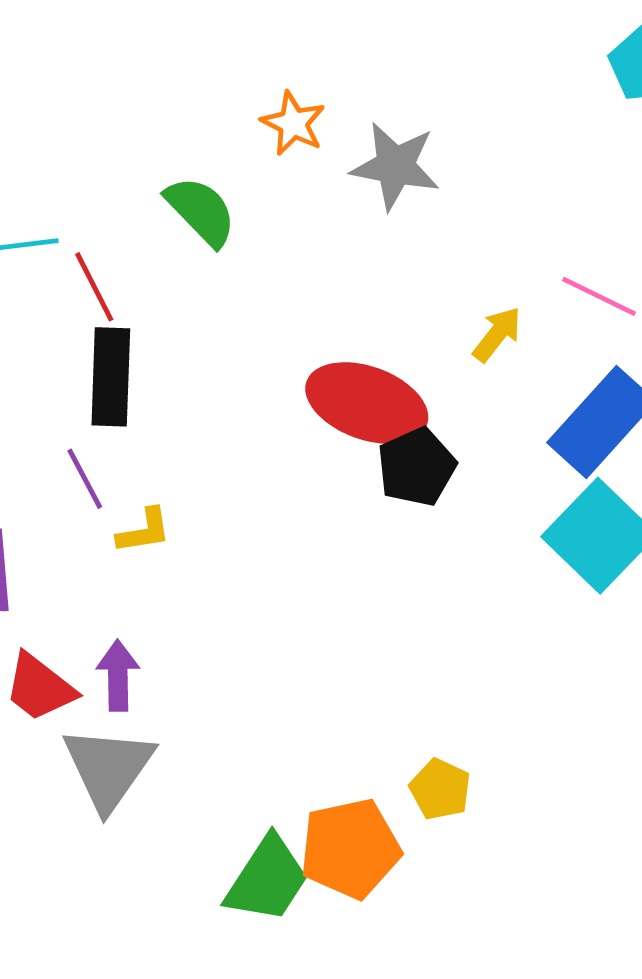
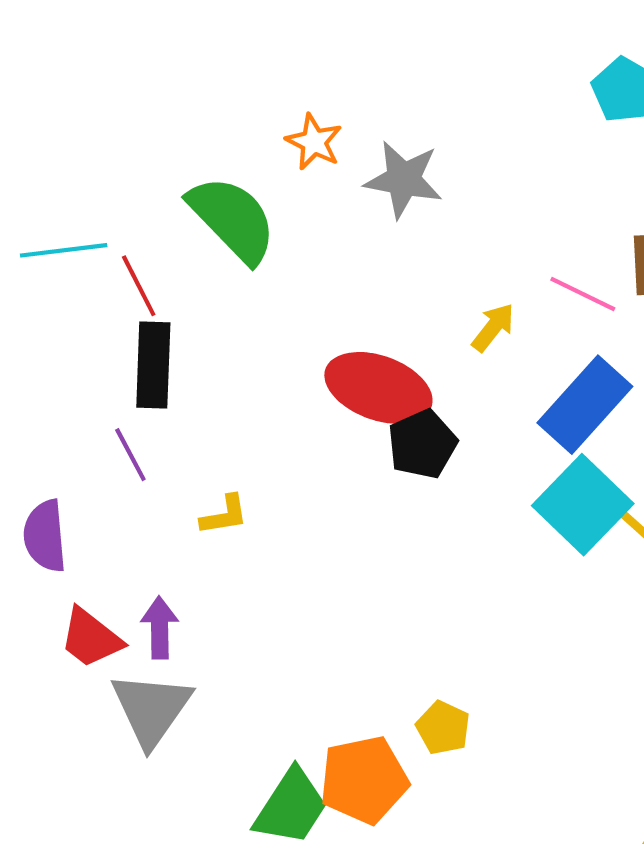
green semicircle: (201, 211) -> (233, 219), size x1.4
yellow L-shape: (144, 531) -> (224, 515), moved

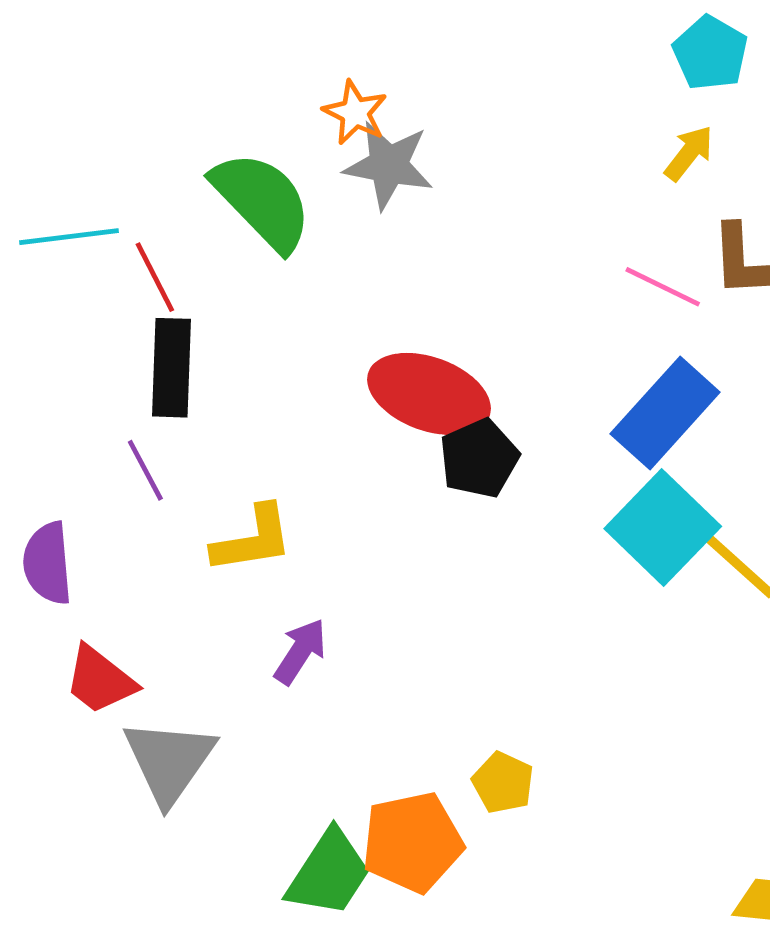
gray star: (403, 179) -> (388, 165), moved
yellow arrow: (493, 327) -> (689, 153), moved
yellow L-shape: (224, 515) -> (253, 539), size x1.5
purple arrow: (160, 628) -> (300, 651), moved, turned 34

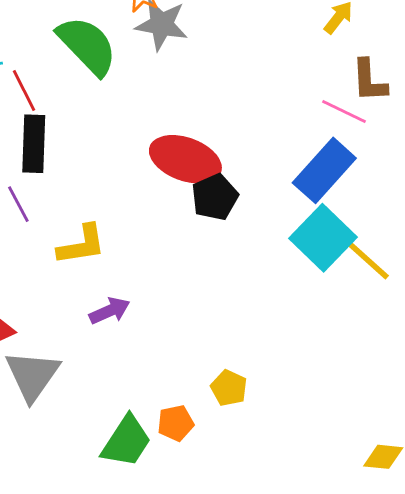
pink line: (663, 287) -> (344, 111), moved
purple arrow: (300, 651) -> (110, 311), turned 33
orange pentagon: (412, 842) -> (176, 423), size x0.6

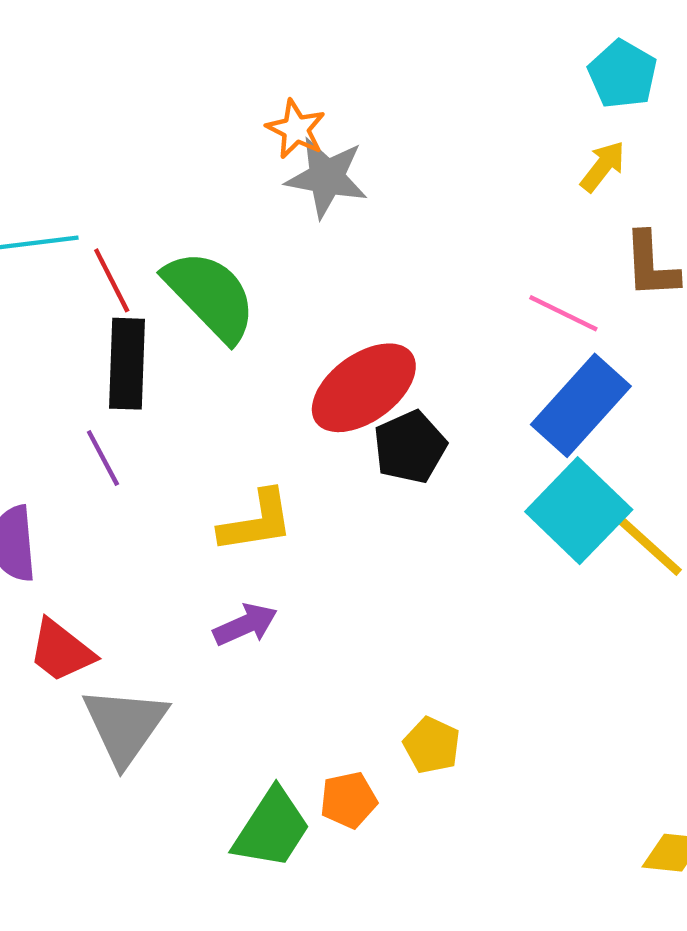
green semicircle: (87, 46) -> (210, 296), moved
pink line: (344, 111) -> (563, 313), moved
red ellipse: (185, 159) -> (364, 388), turned -56
yellow L-shape: (82, 245) -> (256, 522), moved

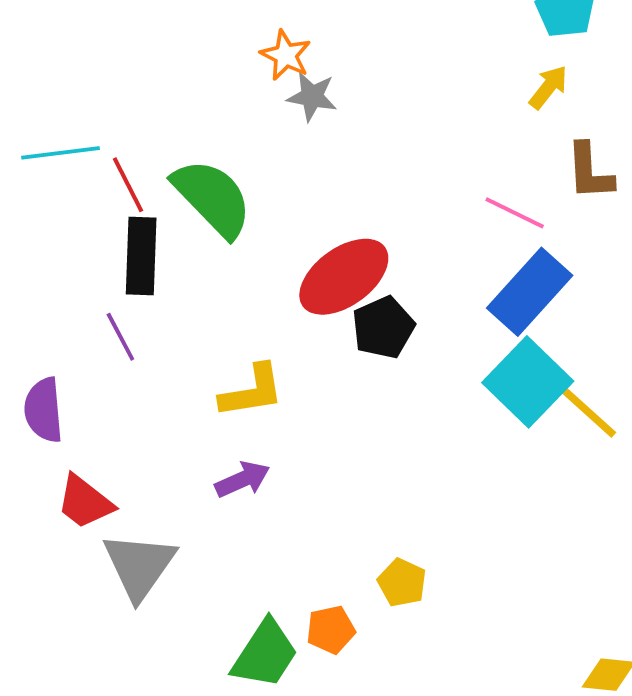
gray star: (327, 177) -> (312, 97), size x0.7

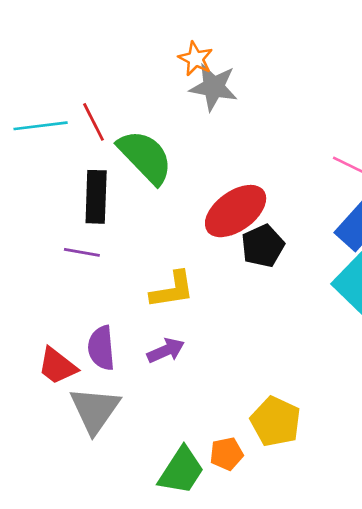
gray star: (312, 97) -> (214, 87), size x1.4
red line: (128, 185) -> (93, 122), moved
purple line: (120, 337) -> (82, 252), turned -52
purple semicircle: (44, 410) -> (101, 348), moved
yellow pentagon: (402, 583) -> (276, 422), size x1.5

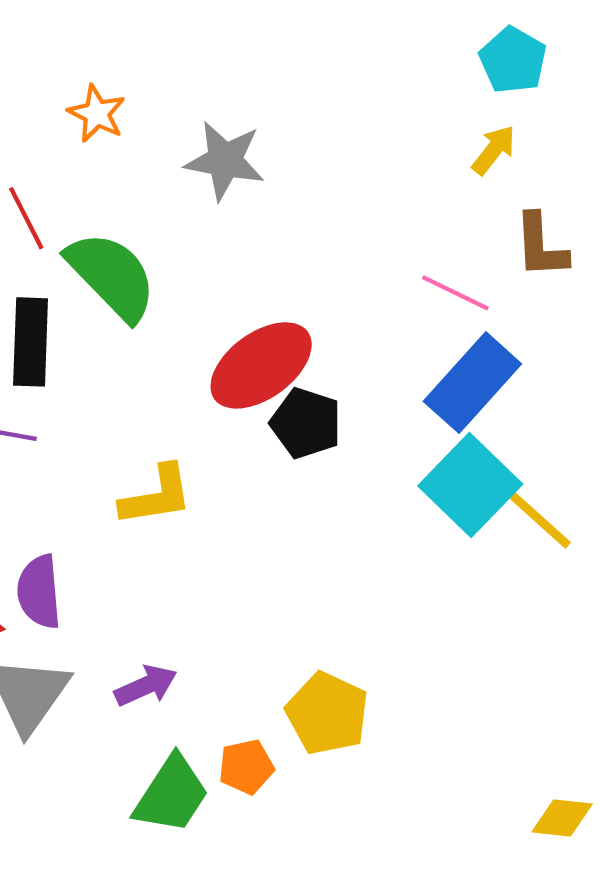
orange star: (196, 59) -> (97, 114), moved
black pentagon: (263, 246) -> (306, 423), turned -30
purple arrow: (166, 351) -> (146, 686), moved

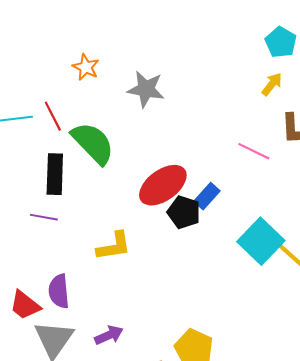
blue rectangle: (472, 383) -> (207, 196), moved, size x0.6

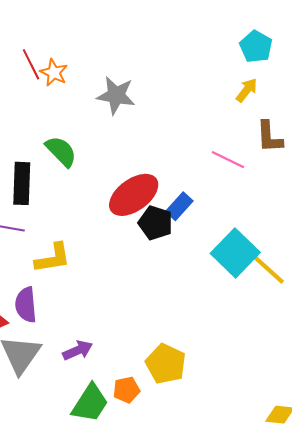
red line: (53, 116) -> (31, 64), moved
green semicircle: (93, 143) -> (61, 151), size x0.7
yellow L-shape: (114, 246) -> (53, 258), moved

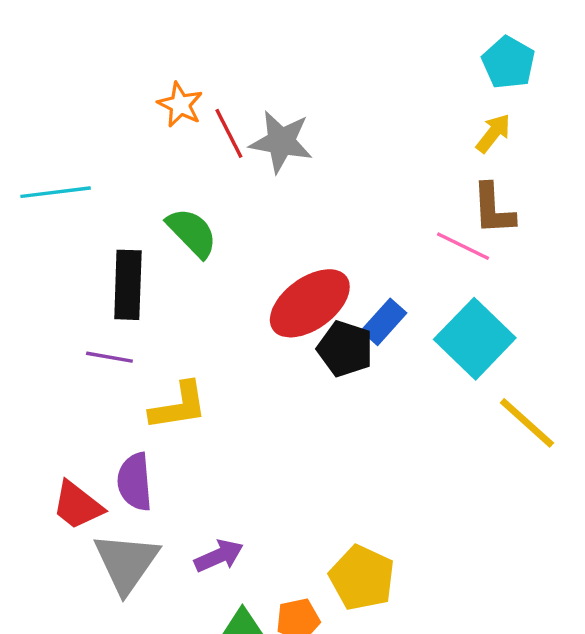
red line: (31, 64) -> (229, 133), moved
brown L-shape: (269, 137) -> (493, 209), moved
cyan square: (235, 253) -> (475, 339), moved

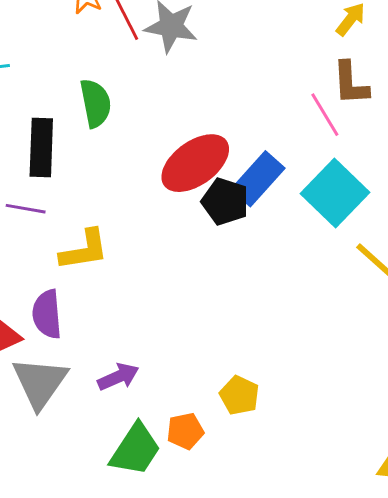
green semicircle: (192, 233) -> (95, 103), turned 33
pink line: (463, 246) -> (325, 115), turned 33
blue rectangle: (384, 322) -> (258, 179), size x1.4
yellow pentagon: (362, 578) -> (239, 395), size x0.7

